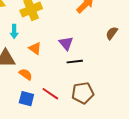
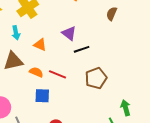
red line: (50, 94) -> (58, 74), moved

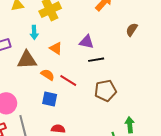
purple triangle: (69, 33) -> (87, 42), turned -35

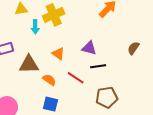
brown semicircle: (132, 30) -> (133, 48), moved
cyan arrow: (34, 32) -> (35, 27), moved
red line: (68, 80) -> (76, 78), moved

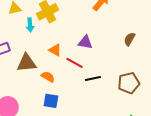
black line: (98, 66) -> (93, 79), moved
red line: (76, 78) -> (75, 63), moved
brown pentagon: (107, 97) -> (129, 83), moved

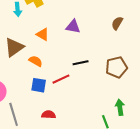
brown triangle: (27, 63) -> (14, 47), turned -30
red line: (75, 63) -> (61, 79), moved, turned -54

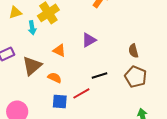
brown semicircle: (117, 23) -> (133, 51), moved, turned -40
purple triangle: (73, 26) -> (89, 40), turned -35
brown pentagon: (116, 67) -> (136, 77), turned -30

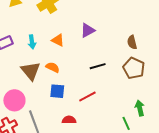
cyan arrow: (32, 28) -> (32, 42), moved
brown triangle: (32, 66) -> (31, 71), moved, turned -30
red line: (81, 93) -> (87, 96), moved

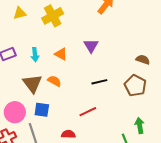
purple triangle: (88, 30) -> (91, 46), turned -35
brown semicircle: (132, 42) -> (143, 60), moved, turned 120
blue square: (57, 91) -> (42, 110), moved

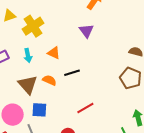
yellow cross: (53, 16) -> (33, 26), moved
purple triangle: (91, 46) -> (86, 31), moved
black line: (99, 82) -> (72, 73), moved

